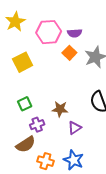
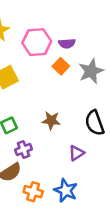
brown star: (60, 109) -> (51, 121), moved
purple triangle: (75, 128) -> (77, 153), moved

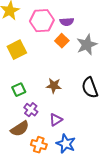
purple cross: (23, 149) -> (31, 110), turned -32
purple triangle: (77, 153) -> (56, 120), moved

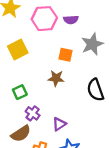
orange square: (62, 41) -> (66, 55), moved, turned -32
brown star: (54, 86) -> (56, 78), moved

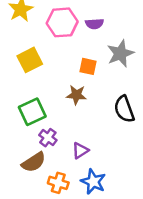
green square: (20, 92) -> (32, 112), size x1.5

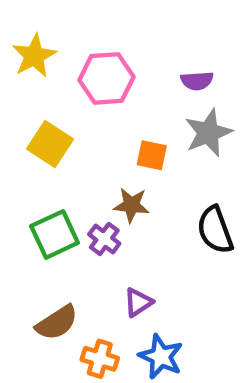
purple semicircle: (94, 24) -> (197, 81), moved
yellow square: (30, 60) -> (50, 144), turned -30
purple cross: (48, 138) -> (104, 239), moved

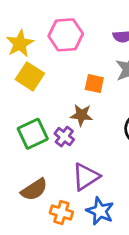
yellow star: (34, 56) -> (20, 43), moved
purple triangle: (138, 302) -> (86, 177), size x1.5

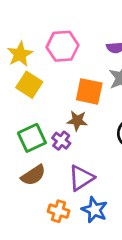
orange square: (94, 84) -> (89, 91), size x1.5
brown semicircle: (34, 190) -> (33, 175), moved

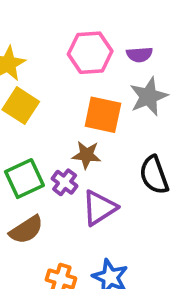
pink hexagon: (63, 46) -> (90, 53), moved
purple triangle: (81, 178) -> (99, 208), moved

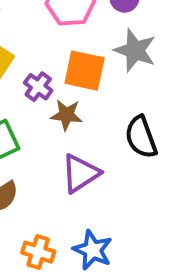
gray star: (149, 96) -> (135, 50), turned -30
purple cross: (65, 182) -> (38, 87), moved

